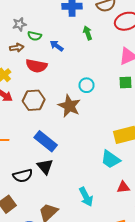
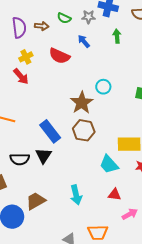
gray star: (19, 24) -> (88, 17), moved
green semicircle: (35, 36) -> (64, 18), moved
brown arrow: (17, 48) -> (42, 26), moved
brown hexagon: (34, 100) -> (84, 130), moved

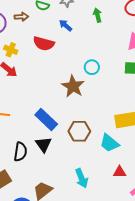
yellow cross: (26, 57) -> (11, 50), turned -32
brown hexagon: (84, 130) -> (79, 131), moved
black semicircle: (20, 159) -> (20, 152), turned -72

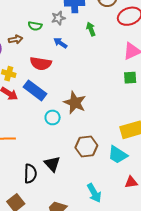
cyan circle: (92, 67) -> (53, 117), moved
blue rectangle: (46, 120) -> (35, 90), moved

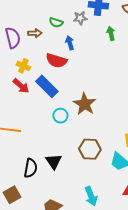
blue arrow: (60, 43) -> (70, 43), moved, turned 32

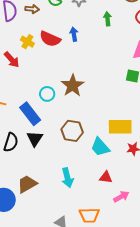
blue arrow: (70, 43) -> (74, 34), moved
yellow cross: (23, 66) -> (27, 42), moved
blue rectangle: (47, 86) -> (30, 114), moved

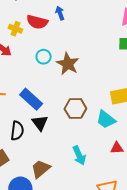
cyan circle: (47, 94) -> (44, 57), moved

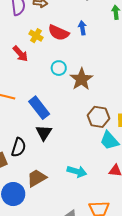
brown hexagon: (75, 109) -> (98, 117), moved
black semicircle: (17, 131) -> (19, 147), moved
cyan arrow: (79, 155) -> (77, 171), turned -60

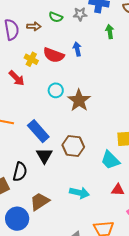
brown hexagon: (98, 117) -> (73, 146), moved

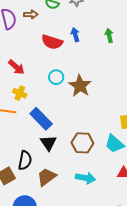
green arrow: (110, 32) -> (109, 36), moved
yellow cross: (31, 59) -> (20, 93), moved
brown hexagon: (73, 146) -> (82, 143), moved
brown trapezoid: (40, 201) -> (47, 177), moved

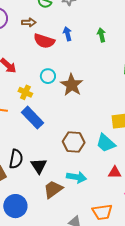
brown arrow: (31, 14) -> (29, 22), moved
yellow cross: (20, 93) -> (25, 92), moved
black triangle: (48, 143) -> (39, 166), moved
brown trapezoid: (47, 177) -> (53, 189), moved

